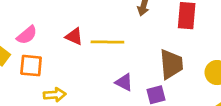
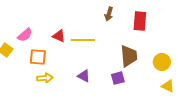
orange square: (31, 66) -> (38, 57), moved
purple triangle: (124, 82) -> (84, 76), moved

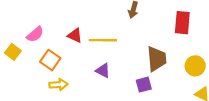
red rectangle: (140, 21) -> (182, 23), moved
orange square: (38, 57) -> (50, 60), turned 30
purple triangle: (84, 76) -> (103, 71), moved

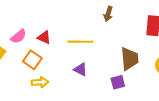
red triangle: (75, 35) -> (44, 37), moved

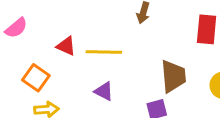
pink semicircle: (19, 36) -> (16, 28), moved
red triangle: (44, 37) -> (66, 46), moved

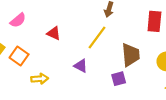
yellow line: (104, 52) -> (97, 38), moved, turned -55
orange square: (36, 78) -> (19, 56), moved

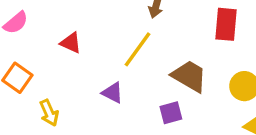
brown trapezoid: (131, 55) -> (189, 76), turned -55
yellow arrow: (40, 79) -> (49, 113), turned 70

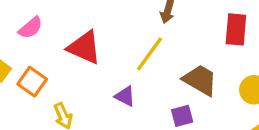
red triangle: (71, 43) -> (84, 47), size x1.6

